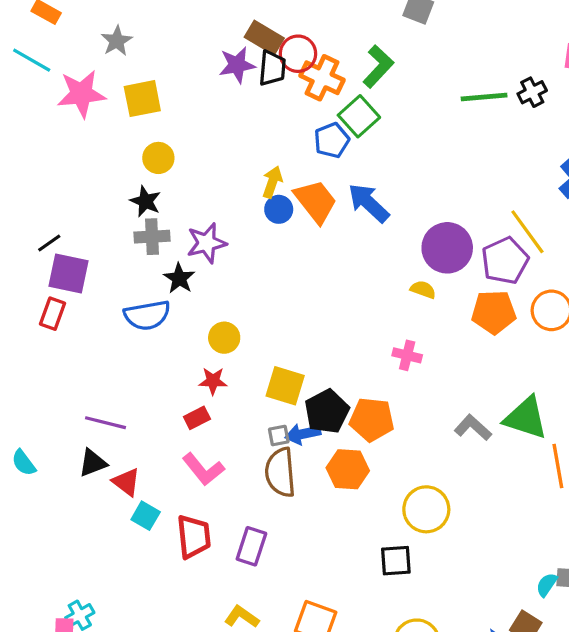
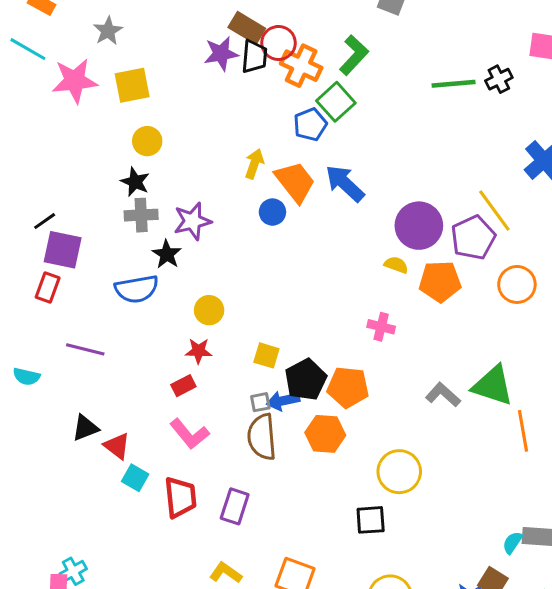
blue circle: (279, 209) -> (272, 212), moved
orange pentagon: (494, 312) -> (440, 281), moved
yellow square: (285, 386) -> (266, 355), size x0.7
purple line: (105, 423) -> (85, 349), moved
cyan semicircle: (24, 463) -> (26, 377), moved, turned -40

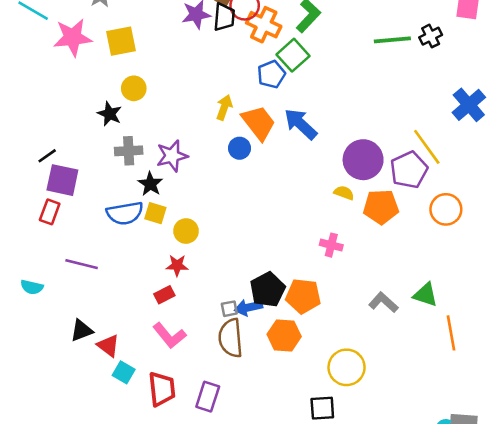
black star: (135, 182) -> (110, 114), moved
yellow square: (266, 355) -> (155, 213), moved
green triangle: (493, 386) -> (426, 295), size x0.7

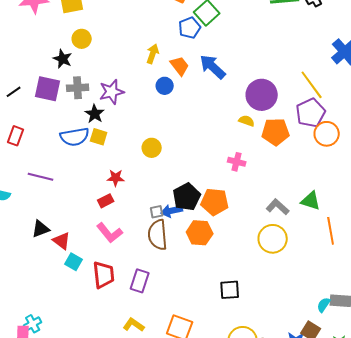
orange trapezoid: (259, 123) -> (180, 66), size x0.7
purple pentagon: (409, 170) -> (311, 113), moved
purple square: (62, 180) -> (48, 89), moved
yellow circle: (186, 231) -> (152, 148), moved
yellow circle: (347, 367) -> (273, 239), moved

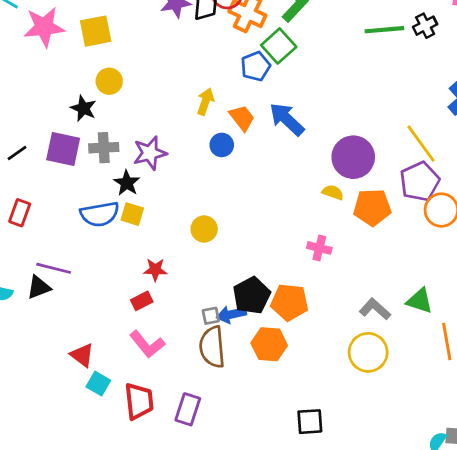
black triangle: (41, 229) -> (39, 287), moved

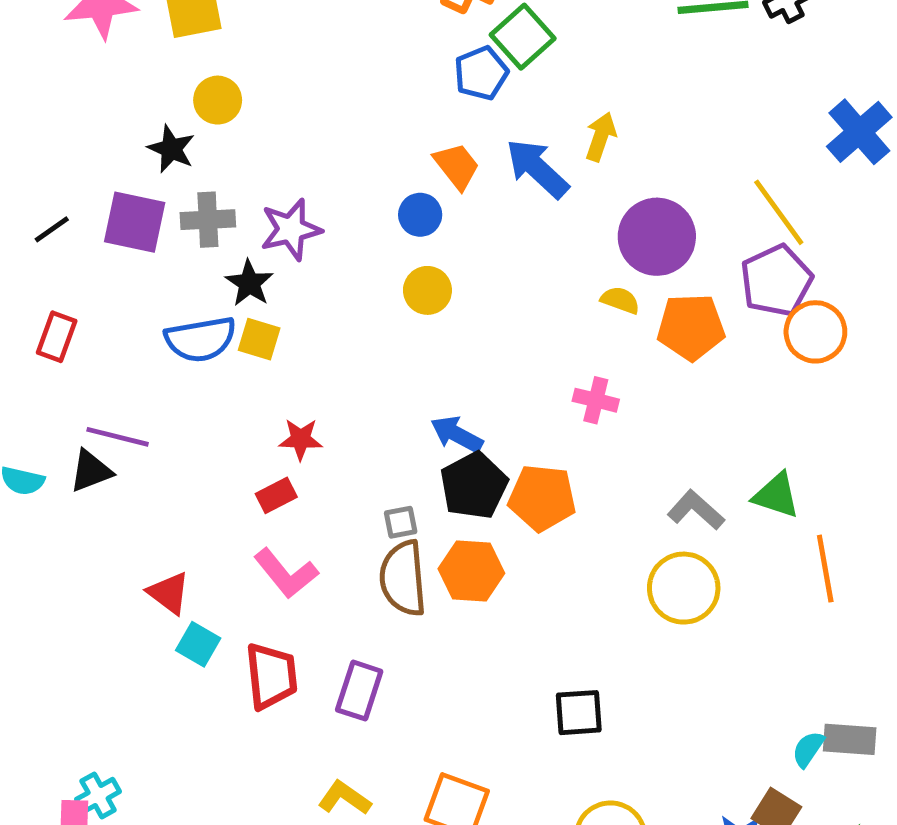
yellow arrow: (205, 102) -> (601, 137), moved
yellow circle: (204, 229) -> (427, 290), moved
blue arrow: (231, 314) -> (457, 434), moved, turned 40
orange hexagon: (269, 344) -> (471, 571), moved

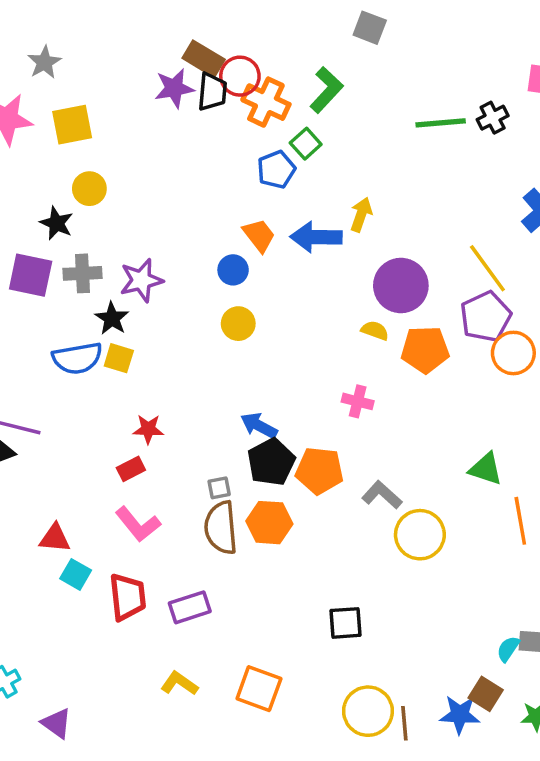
green square: (523, 37) -> (306, 144), size x0.7
blue arrow: (537, 168) -> (316, 237), turned -42
gray L-shape: (696, 510) -> (382, 495), moved
red triangle: (169, 593) -> (55, 538), turned -32
purple rectangle: (359, 691) -> (190, 607), turned 54

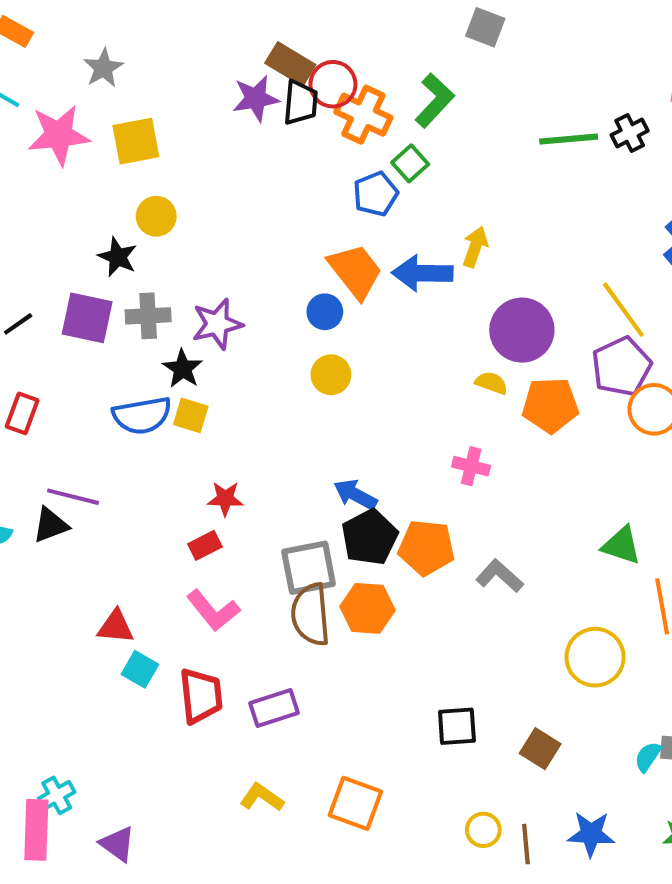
orange trapezoid: (259, 235) -> (355, 271), size x1.4
gray square: (219, 488) -> (309, 568), size x2.0
yellow circle: (420, 535) -> (595, 657), moved
brown square: (486, 694) -> (540, 749), moved
yellow circle: (368, 711) -> (483, 830), size x0.6

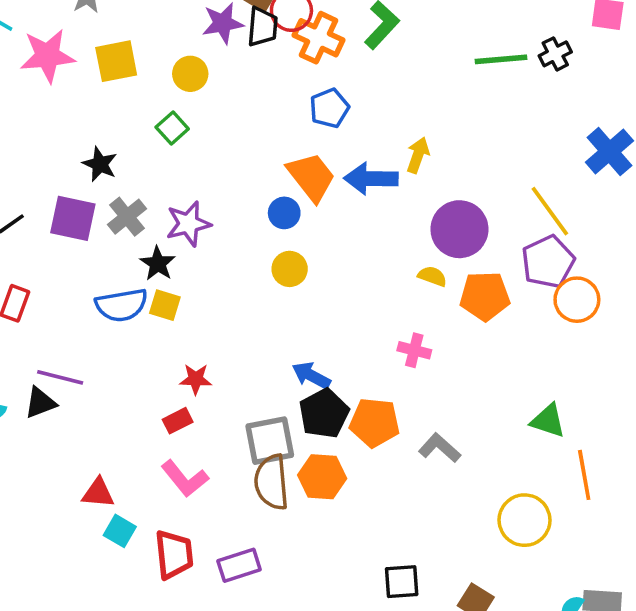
green square: (410, 163) -> (172, 128), moved
yellow circle: (156, 216) -> (190, 74), moved
gray cross: (148, 316) -> (127, 217), turned -36

